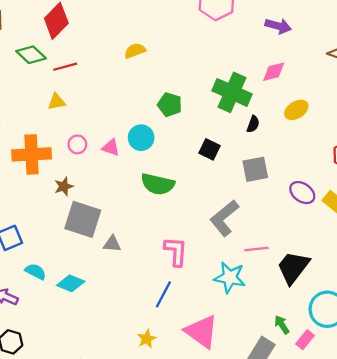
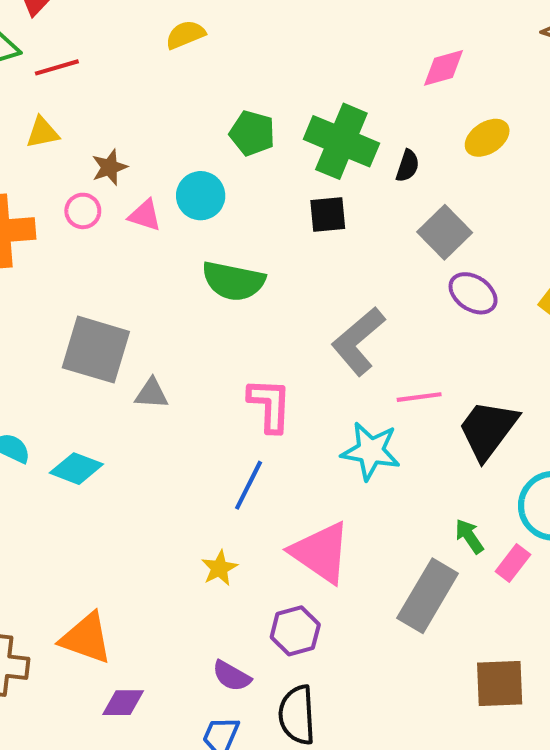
green cross: (232, 92) -> (341, 141), moved
black square: (209, 149) -> (328, 215), turned -30
gray square: (255, 169) -> (445, 232), moved, turned -32
brown star: (64, 186) -> (110, 167), moved
purple ellipse: (302, 193) -> (473, 293), moved

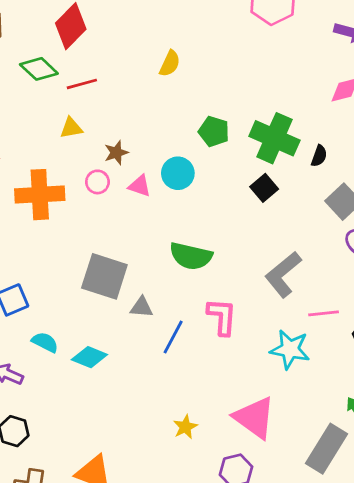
yellow semicircle: (185, 35) -> (170, 63), turned 136
black square: (328, 215) -> (264, 188), turned -36
green semicircle: (233, 281) -> (191, 256), moved
blue line: (249, 485) -> (173, 337), moved

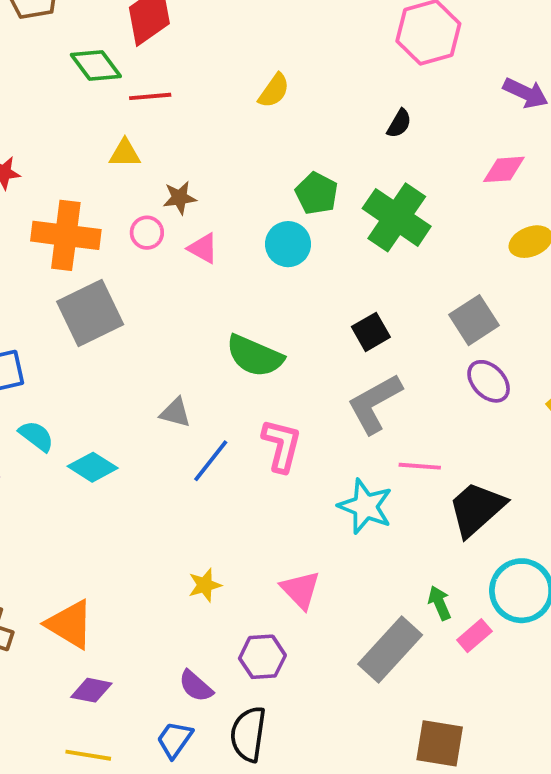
black semicircle: (319, 156) -> (399, 123), moved
cyan circle: (178, 173) -> (288, 244), moved
black square: (264, 188) -> (371, 332), moved
gray square: (104, 276) -> (90, 313), moved, turned 36
pink triangle: (254, 418) -> (300, 590), size x0.7

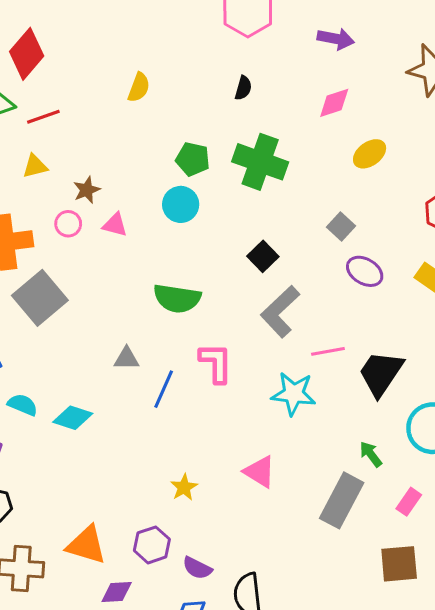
gray square: (474, 320) -> (341, 226), size x0.7
pink rectangle: (474, 636) -> (409, 502), moved
purple hexagon: (262, 657) -> (152, 545), moved

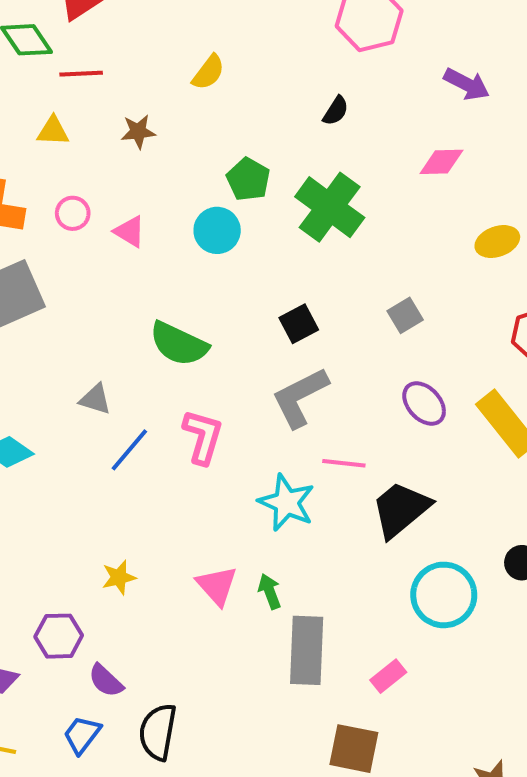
yellow ellipse: (370, 154) -> (497, 242), moved
brown star: (87, 190) -> (138, 132), moved
purple ellipse: (365, 271) -> (424, 404), moved
green arrow: (371, 454) -> (270, 591), moved
gray rectangle: (342, 500) -> (307, 650), turned -42

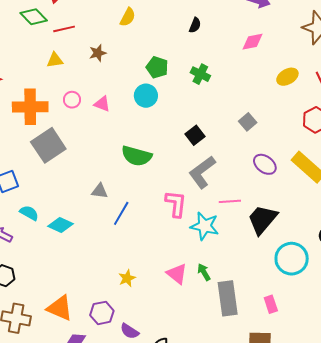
green cross: (330, 207) -> (200, 74), size x0.6
pink L-shape: (203, 437) -> (176, 204), moved
pink rectangle: (388, 676) -> (271, 304), turned -60

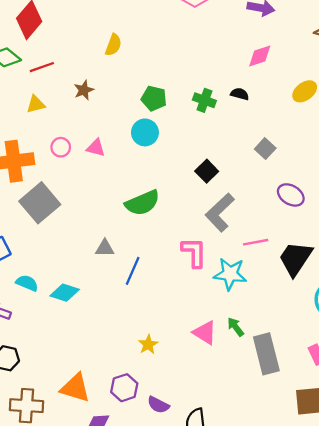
black semicircle: (195, 25) -> (240, 94), moved, turned -91
green semicircle: (137, 156) -> (142, 203), turned -32

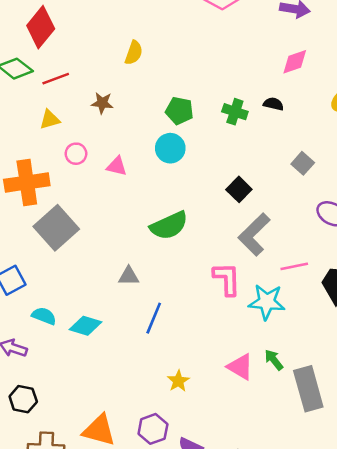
brown star: (84, 90) -> (102, 103), turned 30
pink circle: (61, 147) -> (76, 154), moved
blue line: (133, 271) -> (154, 318), moved

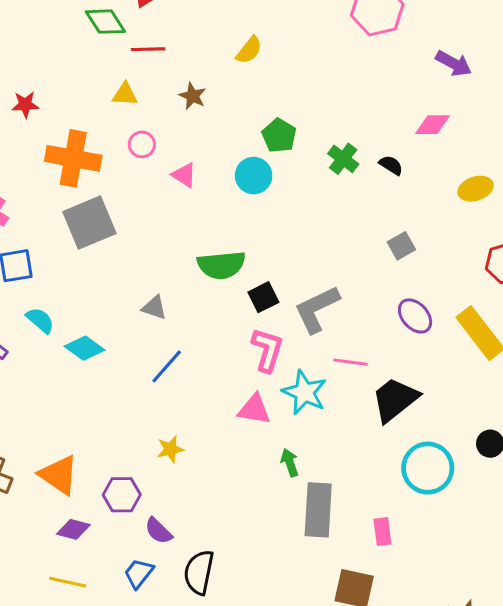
black square: (239, 189) -> (263, 297), moved
pink triangle: (240, 367) -> (254, 409), moved, turned -40

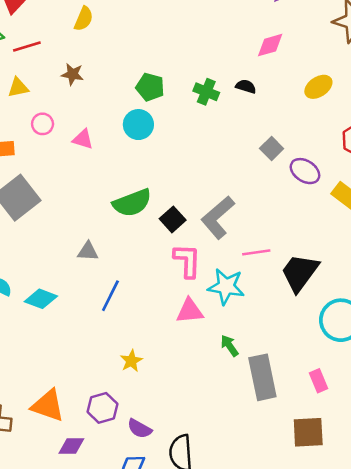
yellow semicircle: (249, 50) -> (84, 19), moved
purple ellipse: (415, 316) -> (305, 171), moved

